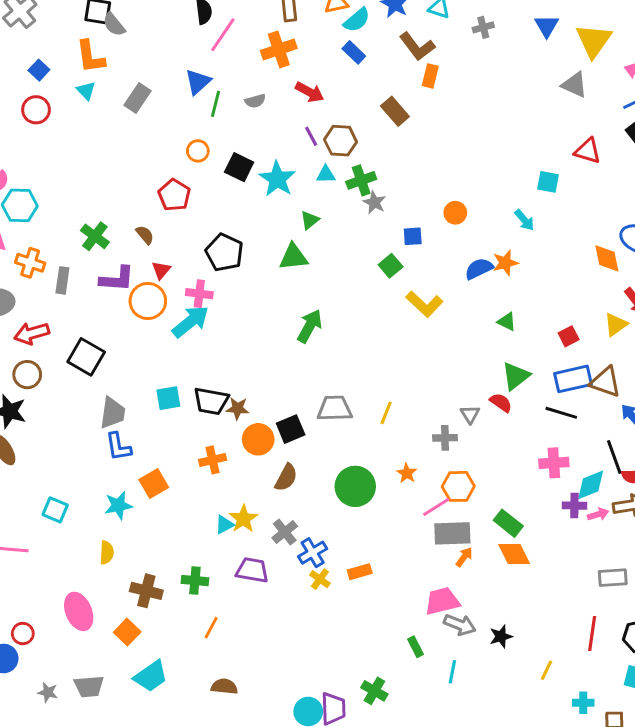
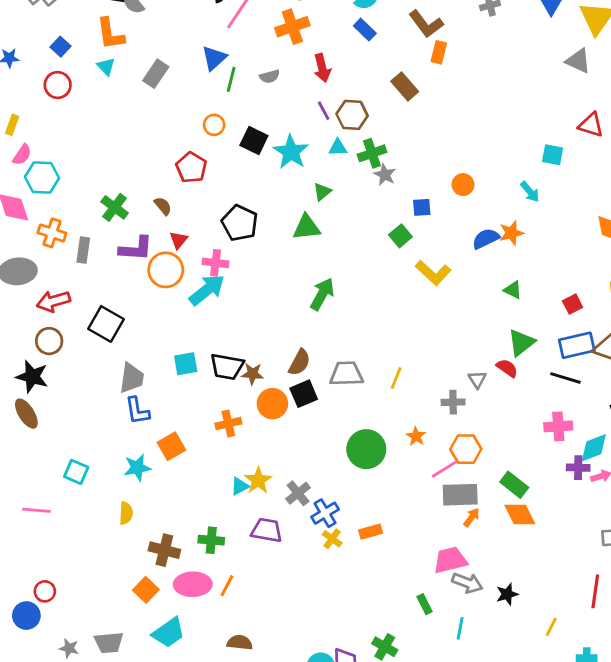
red arrow: (310, 92) -> (322, 68), turned 48
brown semicircle: (286, 478) -> (299, 362), moved
pink ellipse: (79, 611) -> (193, 584), moved, turned -68

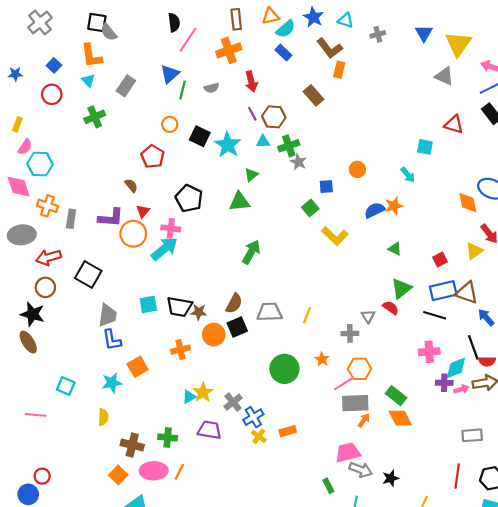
green cross: (115, 207) -> (95, 117), moved, turned 30

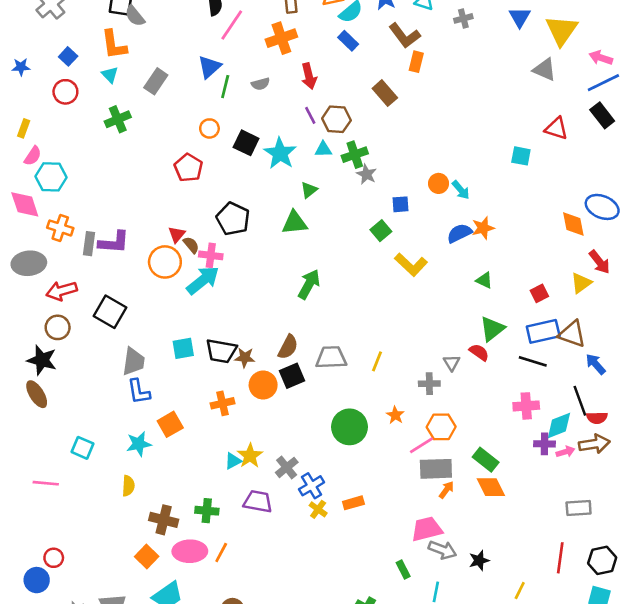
cyan arrow: (408, 175) -> (461, 190), moved
brown semicircle: (131, 186) -> (191, 245), moved
purple L-shape: (111, 218) -> (114, 242), moved

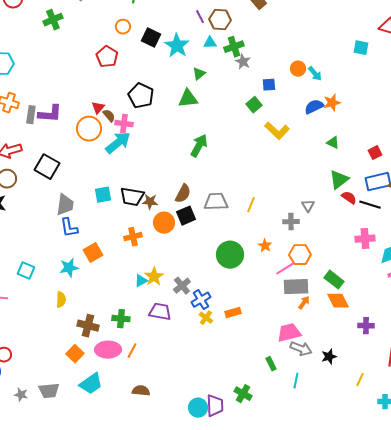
red semicircle: (479, 352) -> (349, 198), moved
purple cross: (545, 444) -> (366, 326), moved

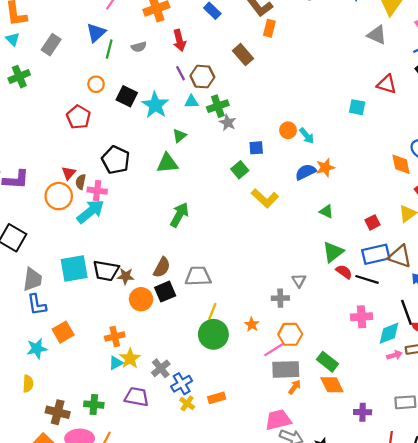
brown semicircle: (109, 116) -> (81, 182), turned -128
cyan square: (103, 195) -> (74, 268), size x1.5
yellow line: (251, 205) -> (212, 311), moved
orange cross: (133, 237) -> (115, 336), moved

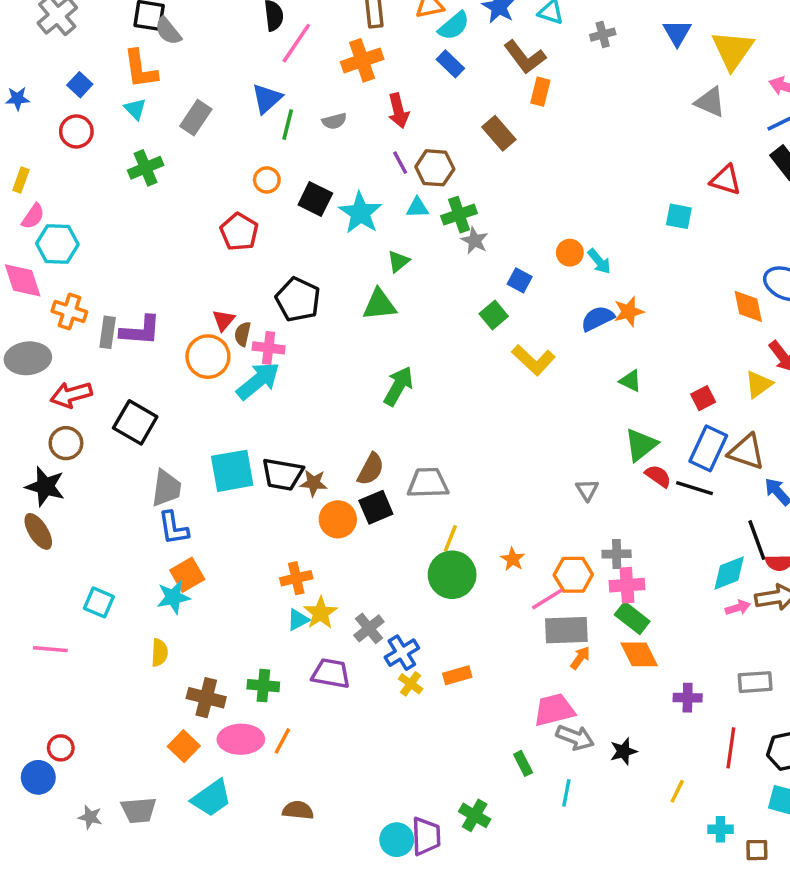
blue square: (256, 148) -> (520, 280), turned 32
blue rectangle: (376, 254) -> (708, 448), turned -52
gray cross: (280, 298) -> (617, 554), moved
pink cross: (362, 317) -> (627, 585), moved
orange square: (63, 332) -> (187, 575), moved

